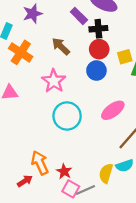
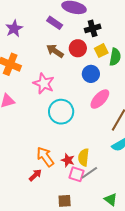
black cross: (98, 29) -> (93, 28), moved
brown arrow: (61, 46) -> (55, 51), moved
blue circle: (96, 71) -> (91, 74), moved
yellow semicircle: (106, 173) -> (84, 157), moved

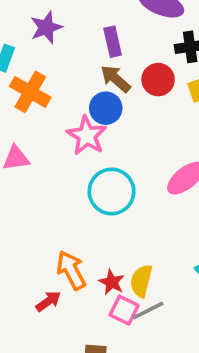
purple rectangle: (55, 23) -> (113, 42), moved, turned 35
blue circle: (91, 74) -> (106, 108), moved

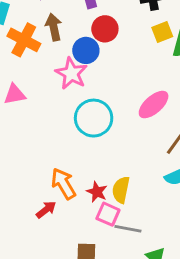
brown arrow: (116, 79) -> (54, 27), moved, turned 40
red circle: (158, 80) -> (105, 29), moved
gray line: (148, 311) -> (128, 229), moved, turned 40

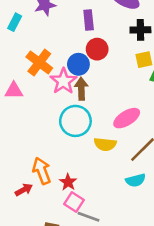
brown arrow: (54, 27) -> (81, 89), moved
orange cross: (24, 40) -> (39, 63), moved
yellow semicircle: (121, 190) -> (105, 144), moved, turned -105

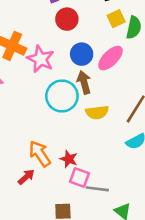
blue circle: (78, 64) -> (82, 54), moved
brown arrow: (81, 89) -> (84, 82), moved
pink ellipse: (127, 118) -> (110, 58), moved

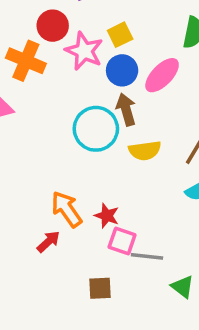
red circle: (67, 19) -> (53, 26), moved
yellow square: (116, 19) -> (120, 35), moved
pink star: (41, 59) -> (84, 51), moved

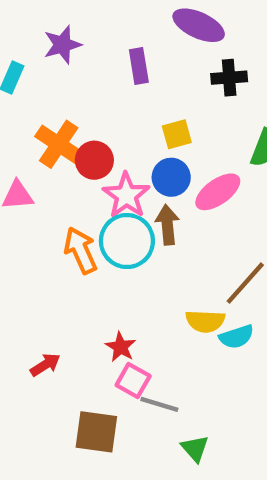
red circle: (53, 26) -> (94, 160), moved
pink star: (84, 51) -> (126, 195), moved
yellow semicircle: (145, 151) -> (205, 321), moved
orange arrow: (67, 209) -> (81, 250), moved
brown square: (100, 288) -> (96, 432), size x1.5

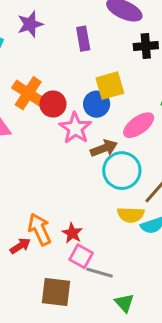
yellow square: (177, 134) -> (110, 86), size x1.4
blue circle: (171, 177) -> (97, 104), moved
brown arrow: (167, 225) -> (104, 148), turned 75
cyan circle: (127, 241) -> (122, 171), moved
orange arrow: (81, 250) -> (39, 229), moved

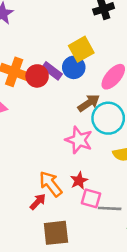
purple rectangle: (83, 39) -> (52, 71), moved, turned -30
pink star: (75, 128) -> (79, 140), moved
red star: (72, 233) -> (79, 181), turned 30
brown square: (56, 292) -> (56, 233), moved

